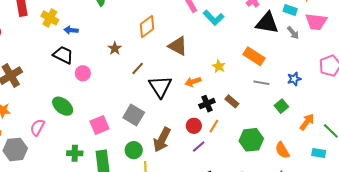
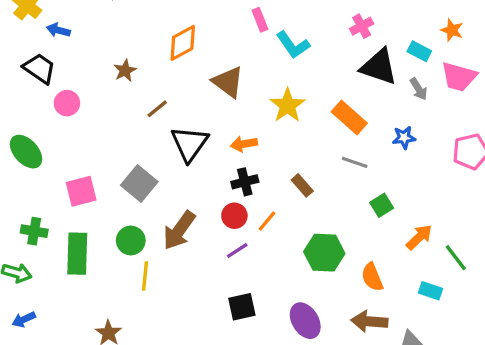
yellow star: (219, 66) -> (287, 105), moved, size x1.5
blue star: (294, 79) -> (404, 137), moved
black cross: (207, 104) -> (245, 182), moved

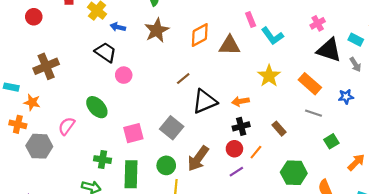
brown star: (125, 71) -> (157, 30), moved, size x1.6
brown triangle: (228, 82) -> (230, 45), moved, turned -35
black triangle: (190, 144) -> (205, 101), turned 32

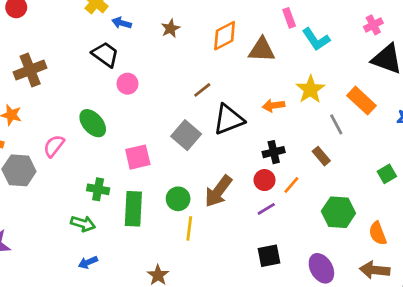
brown star: (157, 30) -> (170, 28), size x0.6
orange arrow: (240, 101) -> (273, 106), moved
gray line: (314, 113) -> (336, 124), moved, turned 42
gray square: (172, 128) -> (186, 135), moved

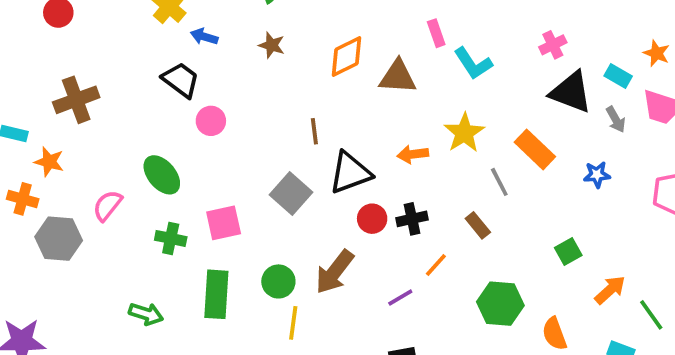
brown star: (170, 28) -> (272, 45), turned -30
brown line: (202, 90) -> (314, 131), turned -60
red circle: (264, 180) -> (372, 219), moved
green cross: (98, 189) -> (171, 238), moved

